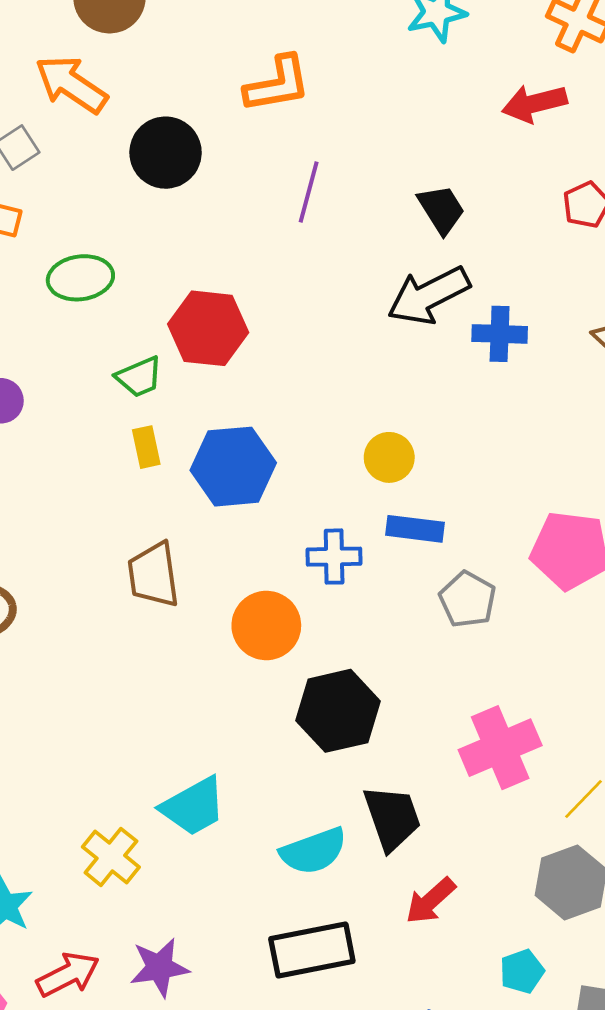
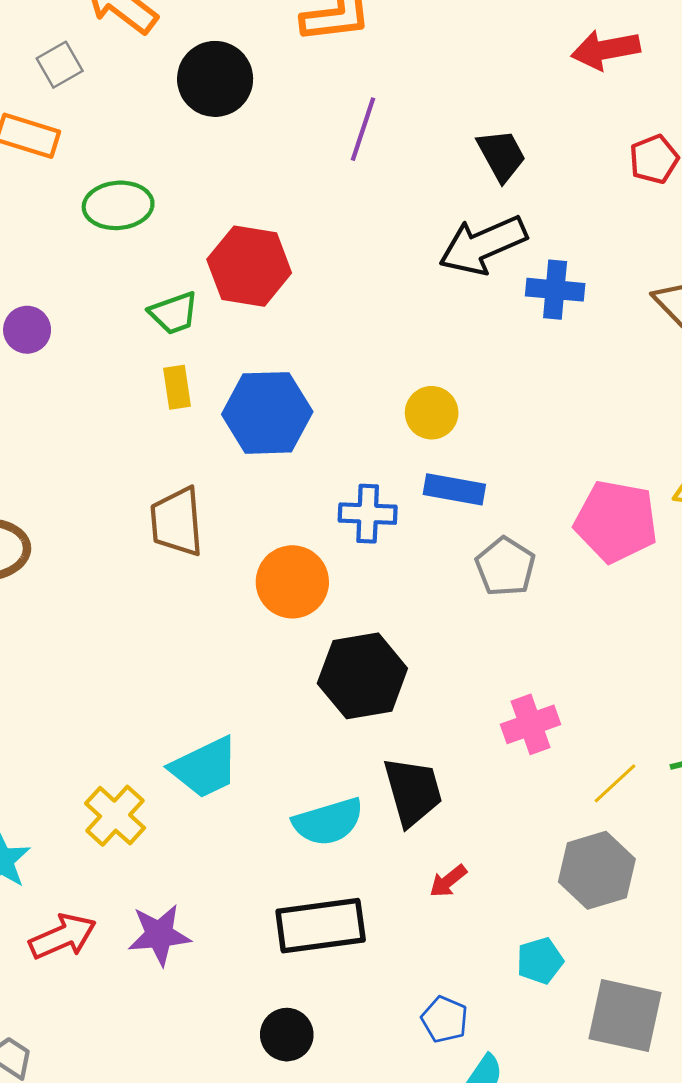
pink cross: (500, 748) -> (531, 724), size x0.7
red arrow: (430, 901) -> (448, 881), size x0.7

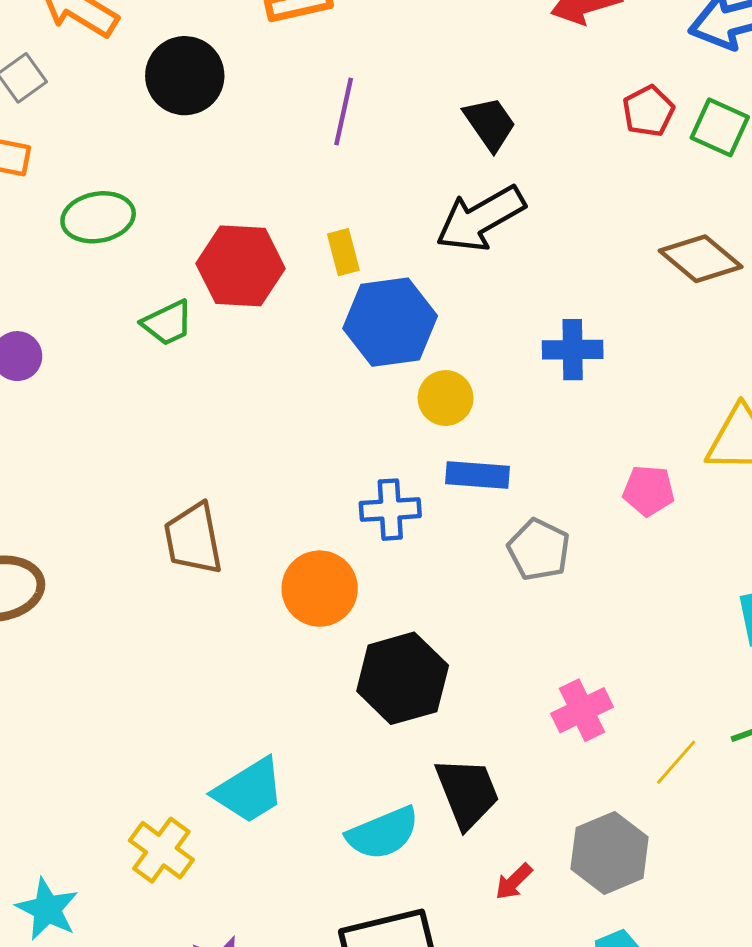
blue cross: (555, 290) -> (573, 350), moved
yellow rectangle: (177, 387) -> (343, 252), moved
blue hexagon: (267, 413) -> (390, 322), moved
pink pentagon: (616, 521) -> (649, 491), size x0.6
gray hexagon: (597, 870) -> (610, 853), moved

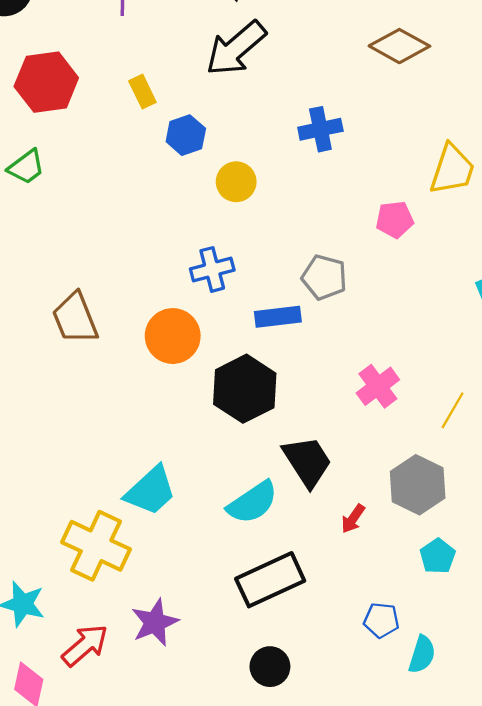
red hexagon: (241, 266) -> (46, 82), moved
blue hexagon: (390, 322) -> (186, 135), size x0.6
blue rectangle: (477, 475) -> (278, 317), moved
yellow cross: (161, 850) -> (96, 546), size x1.4

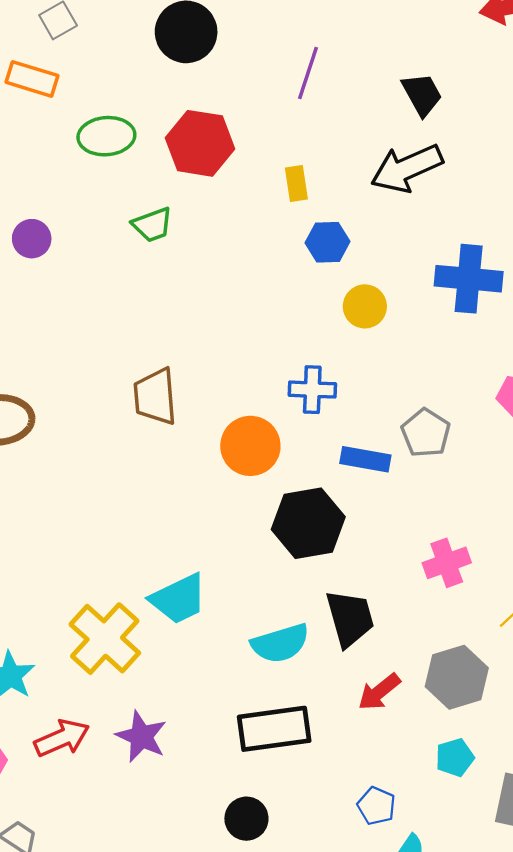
blue cross: (320, 129) -> (469, 279), size x1.4
red arrow: (353, 519) -> (379, 692), size x1.4
purple star: (155, 622) -> (141, 737), turned 30

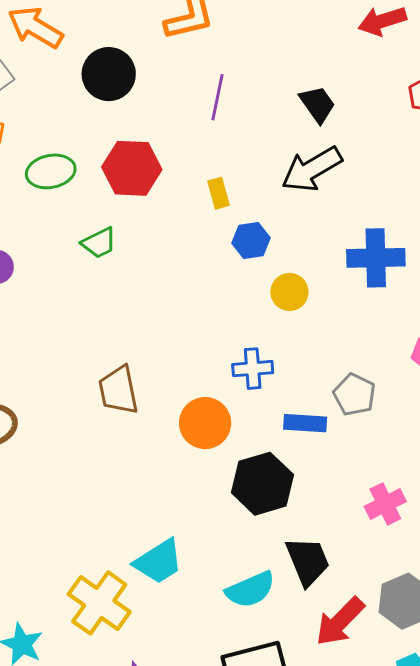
red arrow: (379, 692) -> (340, 621), size x1.4

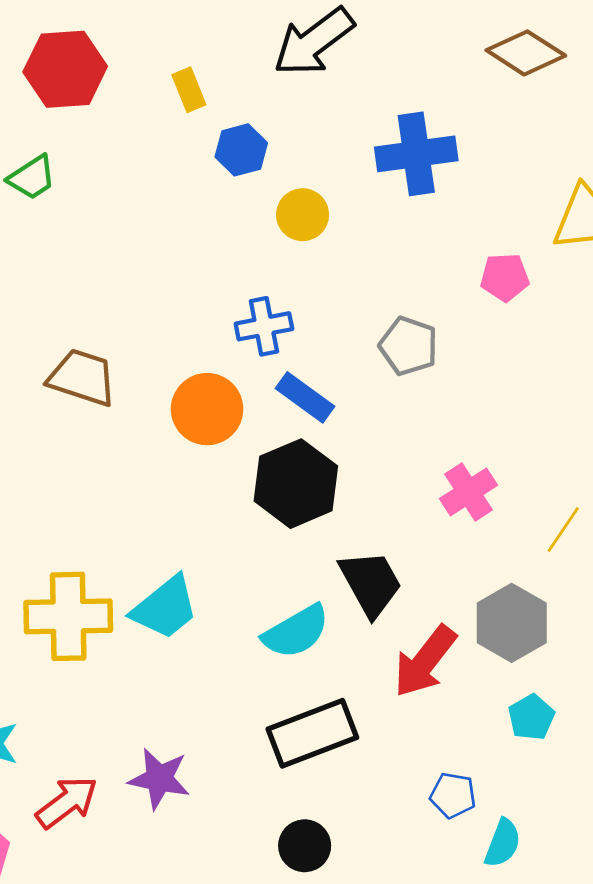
brown trapezoid: (118, 390) -> (82, 378), turned 126
blue rectangle: (305, 423) -> (305, 397), moved, turned 39
yellow cross: (99, 603) -> (68, 616), moved, turned -30

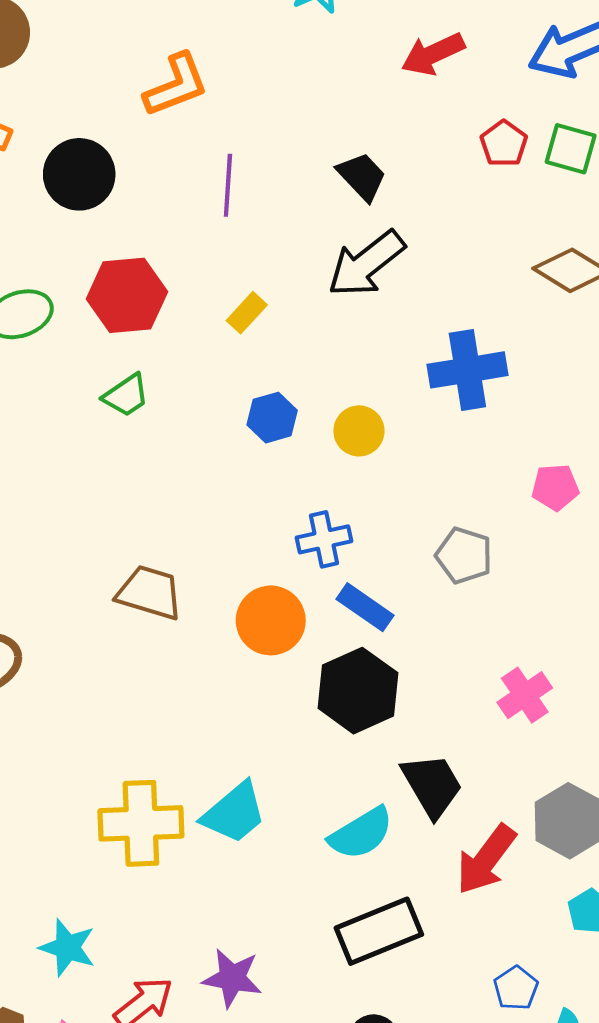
yellow rectangle: (189, 90) -> (247, 313), turned 66
blue hexagon: (241, 150) -> (272, 418), moved
green trapezoid: (32, 177) -> (126, 395), moved
blue pentagon: (453, 795) -> (516, 988), turned 30

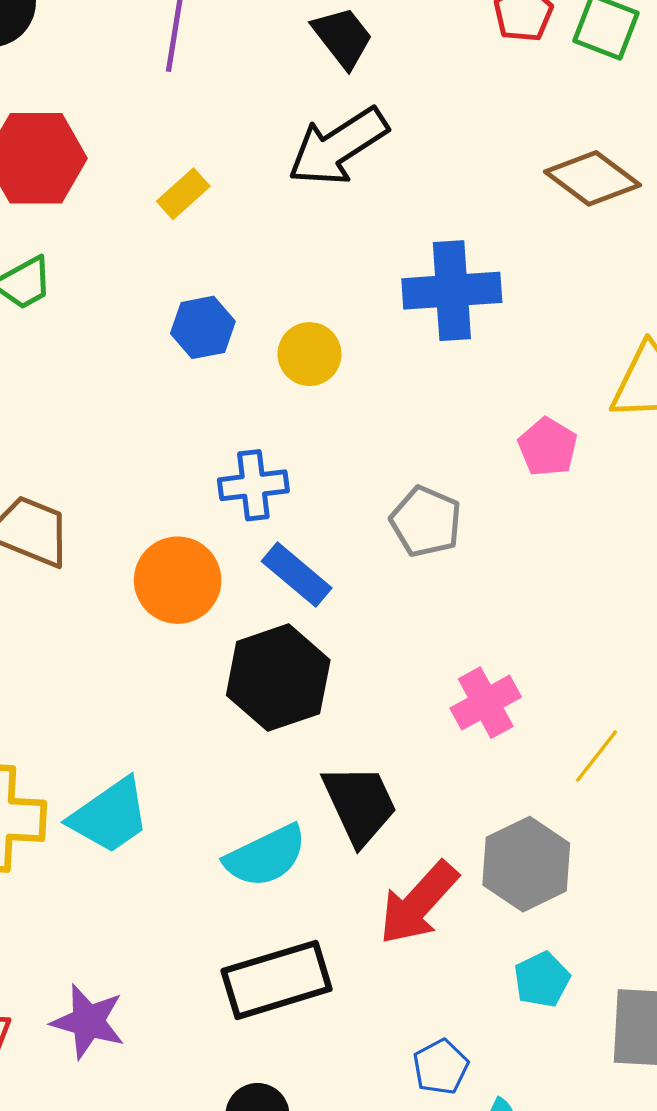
pink pentagon: (555, 487) -> (548, 447), turned 30

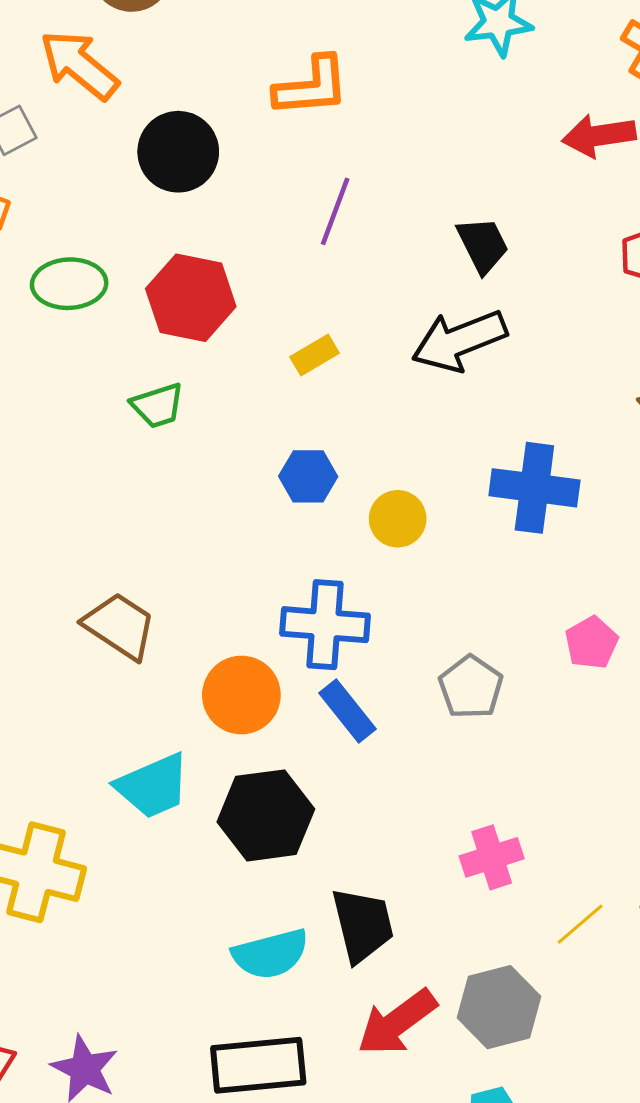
blue cross: (253, 485) -> (325, 625), size x1.4
black hexagon: (278, 678) -> (266, 815), moved
cyan trapezoid: (110, 816) -> (153, 786), moved

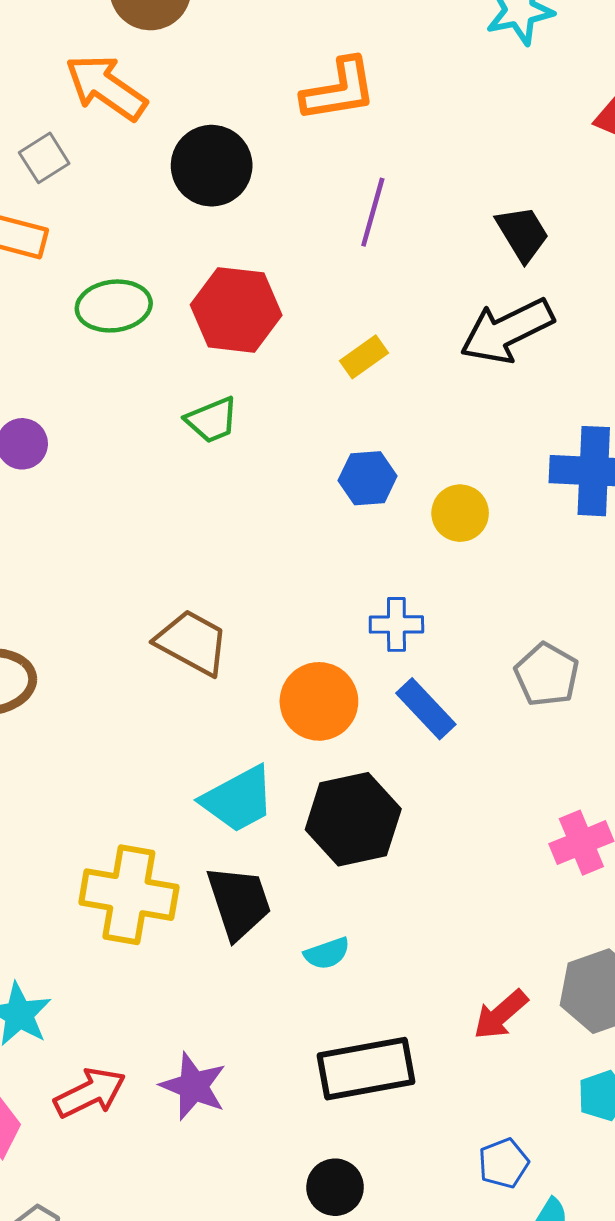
blue cross: (325, 625) -> (396, 624), size x0.6
black trapezoid: (363, 925) -> (239, 902), moved
cyan semicircle: (270, 954) -> (327, 953), moved, size x0.6
red arrow: (397, 1022) -> (501, 1015), size x0.7

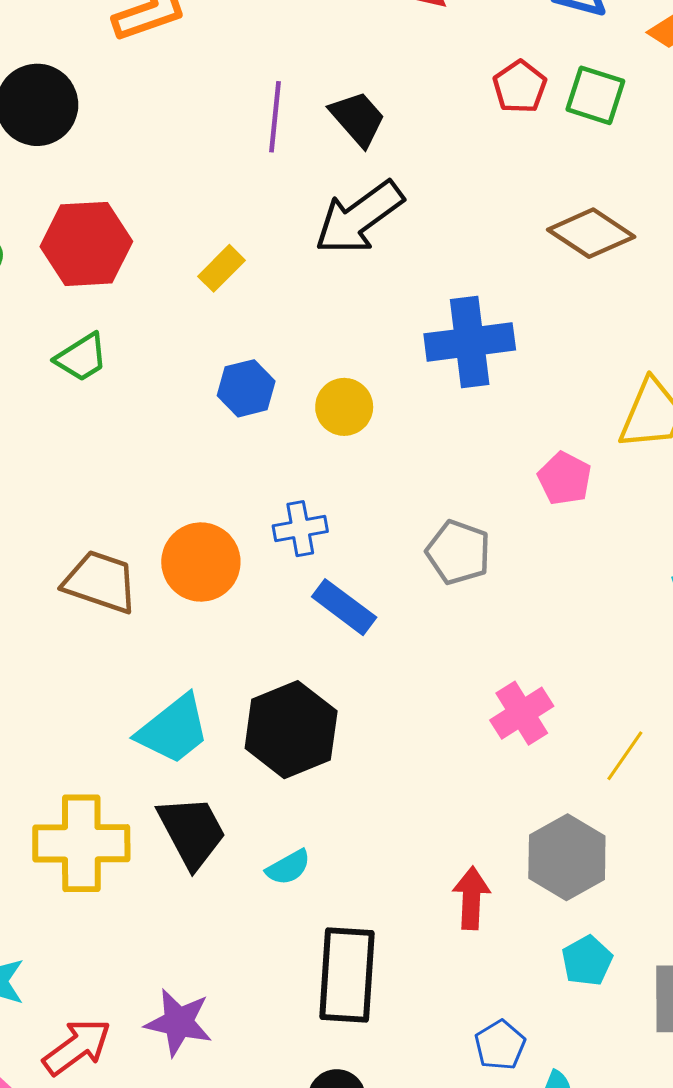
purple line: (373, 212) -> (275, 117), moved
orange circle: (319, 701) -> (201, 562), moved
red arrow: (501, 1015) -> (471, 898), turned 144
black rectangle: (366, 1069) -> (347, 975), turned -66

